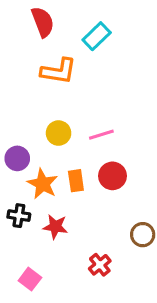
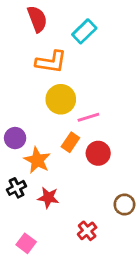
yellow circle: (59, 133) -> (61, 99), moved, size x1.4
orange rectangle: (76, 181) -> (70, 142), moved, turned 42
black cross: (19, 216) -> (16, 188), turned -36

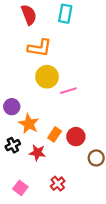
cyan rectangle: (84, 31) -> (65, 14), moved, turned -36
orange rectangle: (70, 142) -> (55, 134), moved
red circle: (98, 153) -> (76, 137), moved
red cross: (87, 231) -> (58, 184), moved

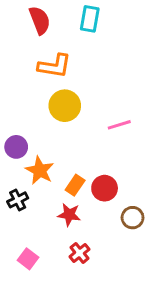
pink line: (68, 91) -> (119, 125), moved
red star: (37, 153) -> (69, 215), moved

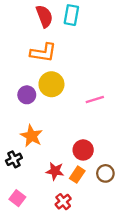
red semicircle: (40, 20) -> (44, 16), moved
purple circle: (16, 147) -> (27, 95), moved
orange rectangle: (75, 185) -> (77, 175), moved
pink square: (28, 259) -> (17, 198), moved

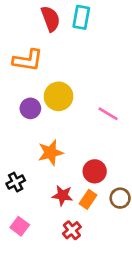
orange L-shape: (43, 53) -> (28, 60), moved
pink line: (95, 100) -> (108, 114), turned 48
orange star: (31, 136) -> (50, 153), moved, turned 30

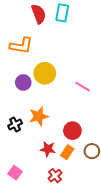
black cross: (16, 182) -> (15, 124), moved

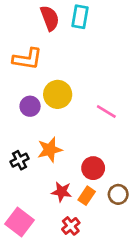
pink square: (15, 173) -> (19, 222), size x1.5

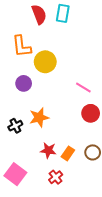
orange L-shape: (27, 59) -> (22, 46), turned 75
yellow circle: (58, 94) -> (45, 62), moved
red circle: (93, 168) -> (91, 113), moved

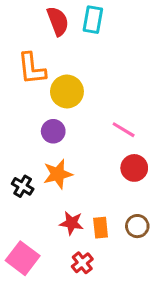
purple circle: (24, 83) -> (53, 131), moved
black cross: (15, 126) -> (23, 186), turned -32
orange rectangle: (68, 153) -> (101, 228), turned -40

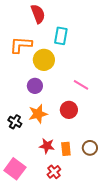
cyan rectangle: (93, 20) -> (61, 36), moved
orange L-shape: (32, 69) -> (21, 45), turned 100
red circle: (134, 168) -> (69, 110), moved

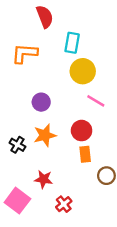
yellow circle: (44, 60) -> (83, 71), moved
red star: (47, 146) -> (44, 179), moved
orange rectangle: (66, 149) -> (85, 154), moved

